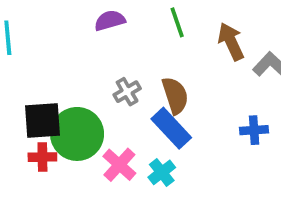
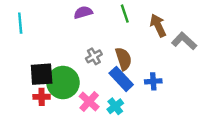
blue cross: (254, 130) -> (153, 81), moved

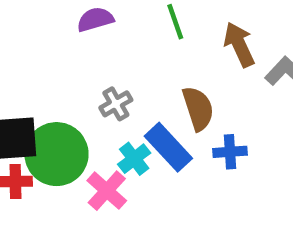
brown semicircle: (124, 59) -> (198, 108), moved
cyan cross: (115, 106) -> (134, 159), moved

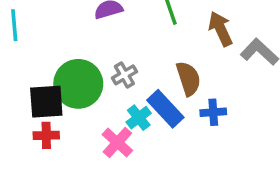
green circle: (57, 154) -> (78, 84), moved

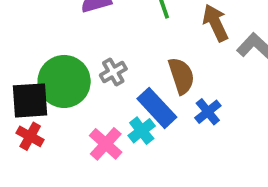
blue cross: (213, 112) -> (208, 112), turned -35
cyan cross: (139, 118) -> (142, 131), moved
red cross: (46, 135) -> (30, 136), turned 30

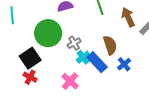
green circle: (64, 81) -> (48, 33), moved
black square: (30, 100) -> (30, 58), turned -30
cyan cross: (142, 131) -> (83, 57), moved

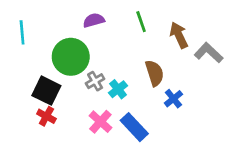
gray cross: (74, 43) -> (95, 81), moved
black square: (30, 58) -> (46, 91), turned -30
blue rectangle: (97, 62) -> (134, 127), moved

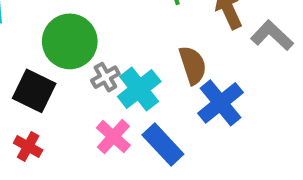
cyan cross: (118, 89) -> (139, 89), size x1.5
blue cross: (173, 99) -> (220, 103), size x1.6
red cross: (46, 116) -> (28, 147), moved

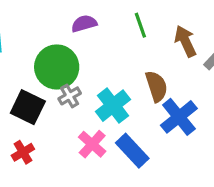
gray cross: (105, 77) -> (70, 96), moved
red cross: (28, 147) -> (23, 152), turned 30

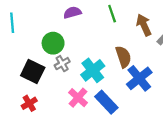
green circle: (57, 67) -> (53, 43), size x0.7

